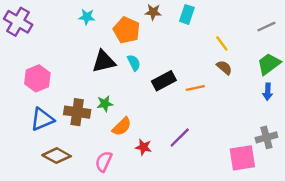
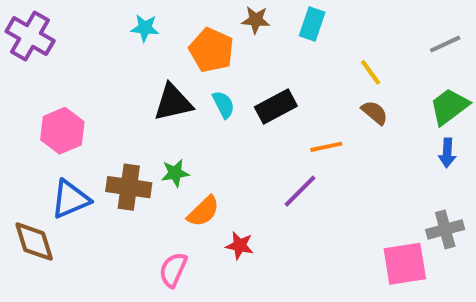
black rectangle: (164, 81) -> (276, 107), moved
purple line: (180, 137) -> (300, 191), moved
brown diamond: (57, 156) -> (34, 242), moved, turned 44

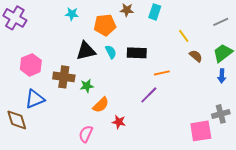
orange pentagon: (211, 50) -> (105, 25), turned -30
black rectangle: (276, 107) -> (137, 53), turned 30
brown semicircle: (375, 113) -> (196, 56), moved
brown cross: (129, 187) -> (64, 77), moved

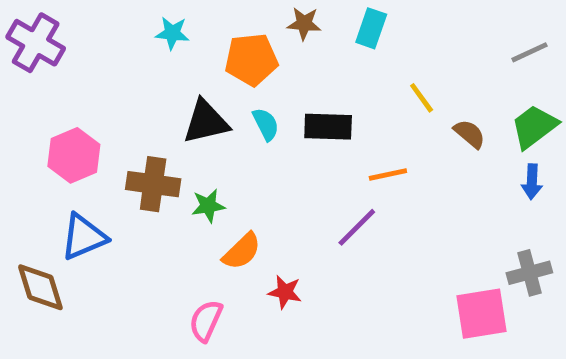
yellow line: (184, 36) -> (422, 98), moved

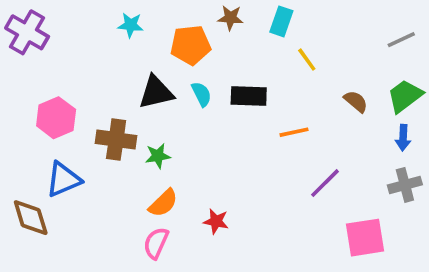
yellow line: (422, 98) -> (307, 60), moved
purple line: (357, 227) -> (325, 183), moved
orange semicircle: (242, 251) -> (163, 203), moved
gray cross: (529, 273) -> (405, 185), moved

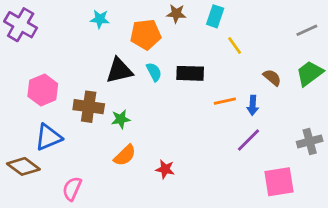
blue arrow: (403, 138) -> (253, 105), moved
brown diamond: (31, 218) -> (23, 166), turned -36
pink semicircle: (156, 243) -> (72, 189), moved

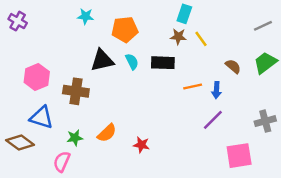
brown star: (176, 14) -> (178, 37), moved
purple cross: (21, 25) -> (18, 21), size x0.7
green star: (121, 119) -> (75, 138), moved
blue triangle: (48, 137) -> (41, 117), turned 40

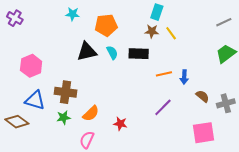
brown semicircle: (233, 66) -> (202, 96), moved
brown cross: (76, 91) -> (66, 92), moved
purple line: (213, 120) -> (163, 107), moved
pink semicircle: (62, 162) -> (87, 140), moved

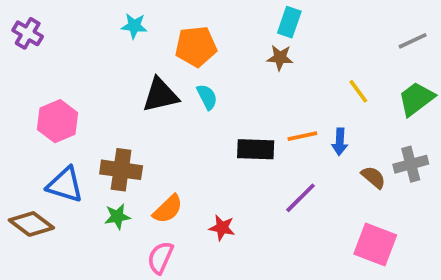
yellow line: (171, 33) -> (358, 91), moved
black rectangle: (139, 54) -> (256, 149), moved
gray cross: (226, 103) -> (411, 164), moved
pink square: (204, 133) -> (375, 245), turned 30

